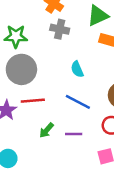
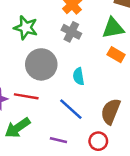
gray circle: (21, 69) -> (41, 64), moved
green arrow: (47, 130) -> (17, 128), moved, size x1.5

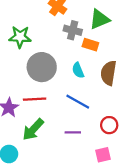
gray cross: (71, 32) -> (73, 30), moved
orange rectangle: (116, 55) -> (90, 45), moved
brown semicircle: (111, 111) -> (108, 73), moved

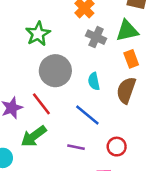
green star: (20, 37) -> (38, 34), turned 30
orange rectangle: (90, 45) -> (131, 59), moved, turned 42
red line: (35, 99) -> (41, 104), turned 45

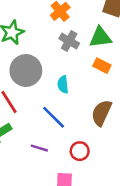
orange rectangle: (131, 59) -> (102, 66), turned -48
brown semicircle: (126, 90) -> (102, 113), moved

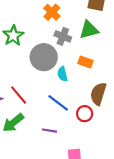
orange rectangle: (102, 66) -> (85, 62), moved
gray circle: (26, 70) -> (44, 57), moved
red circle: (80, 151) -> (85, 114), moved

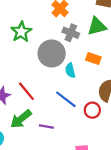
purple line: (49, 131) -> (46, 127), moved

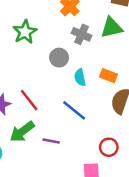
gray circle: (52, 53) -> (59, 58), size x0.6
orange rectangle: (93, 58) -> (108, 76), moved
red circle: (92, 110) -> (109, 147), moved

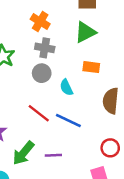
gray cross: (82, 34) -> (45, 48), moved
orange rectangle: (108, 76) -> (91, 67), moved
red line: (29, 100) -> (39, 113), moved

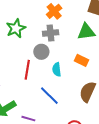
gray cross: (45, 48) -> (51, 33), turned -35
red line: (39, 113) -> (27, 70), moved, turned 42

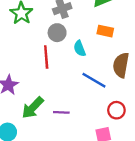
blue line: (49, 96) -> (94, 80), moved

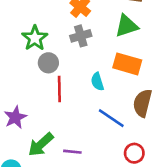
orange rectangle: (105, 31) -> (127, 64), size x1.5
gray circle: (57, 33) -> (48, 63), moved

